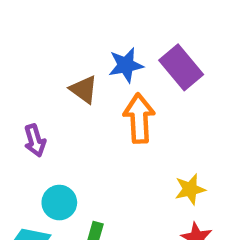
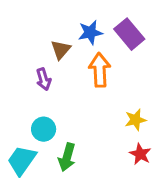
brown triangle: (84, 90) -> (61, 50), turned 35
purple arrow: (35, 140) -> (44, 79), moved

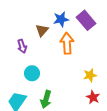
purple arrow: (44, 79) -> (22, 46), moved
cyan circle: (44, 129) -> (32, 73), moved

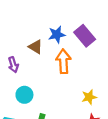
brown triangle: (42, 30) -> (36, 47), turned -40

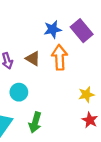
brown triangle: (36, 47) -> (33, 58), moved

